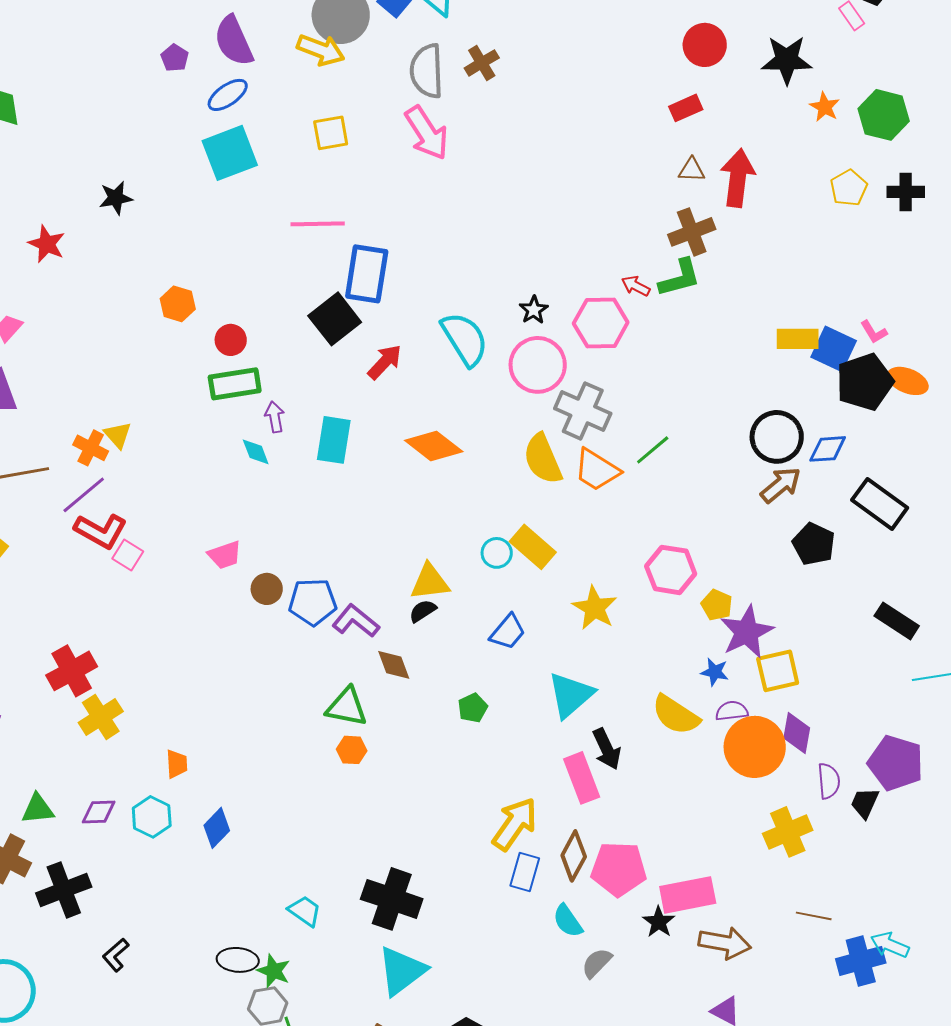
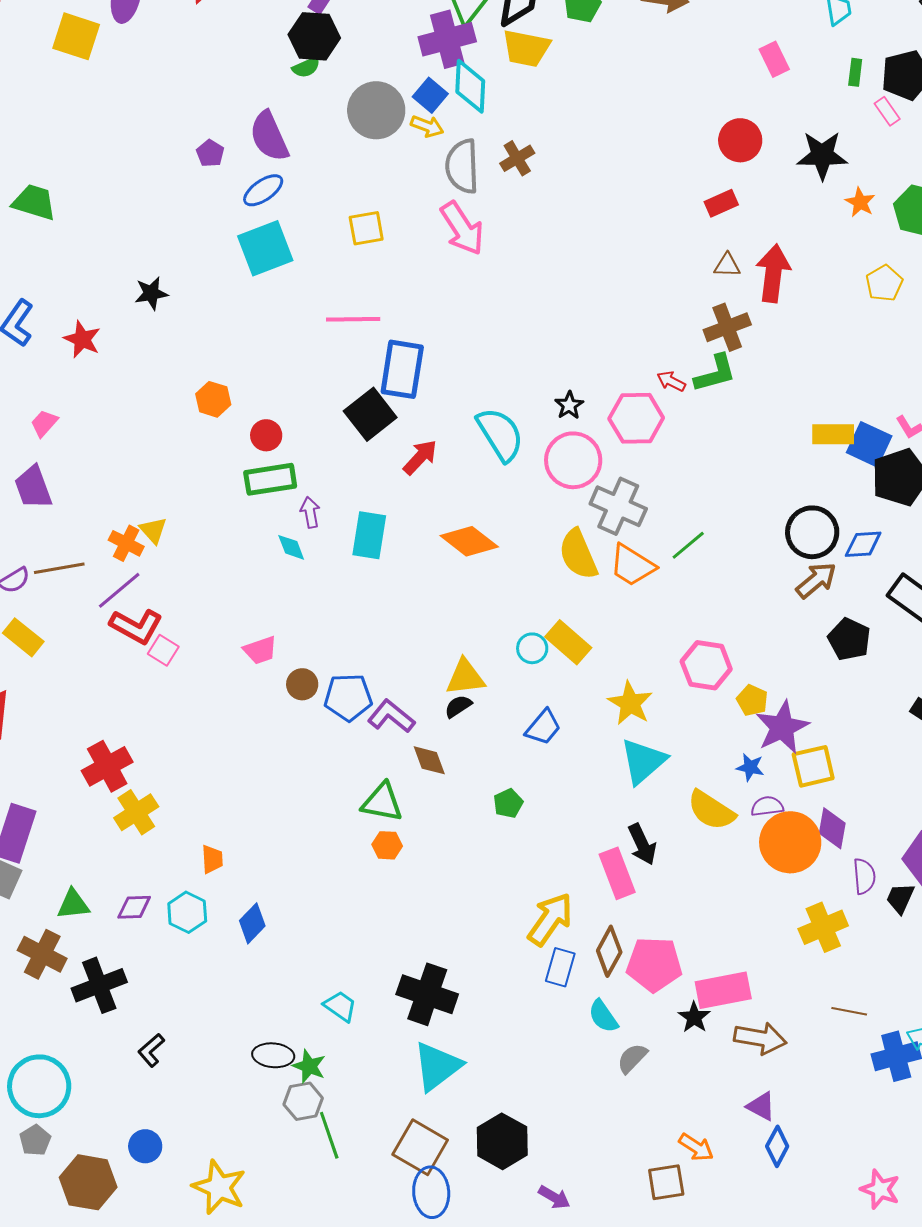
yellow arrow: (321, 50) -> (427, 126), moved, size x0.7
cyan triangle: (571, 695) -> (643, 761), moved

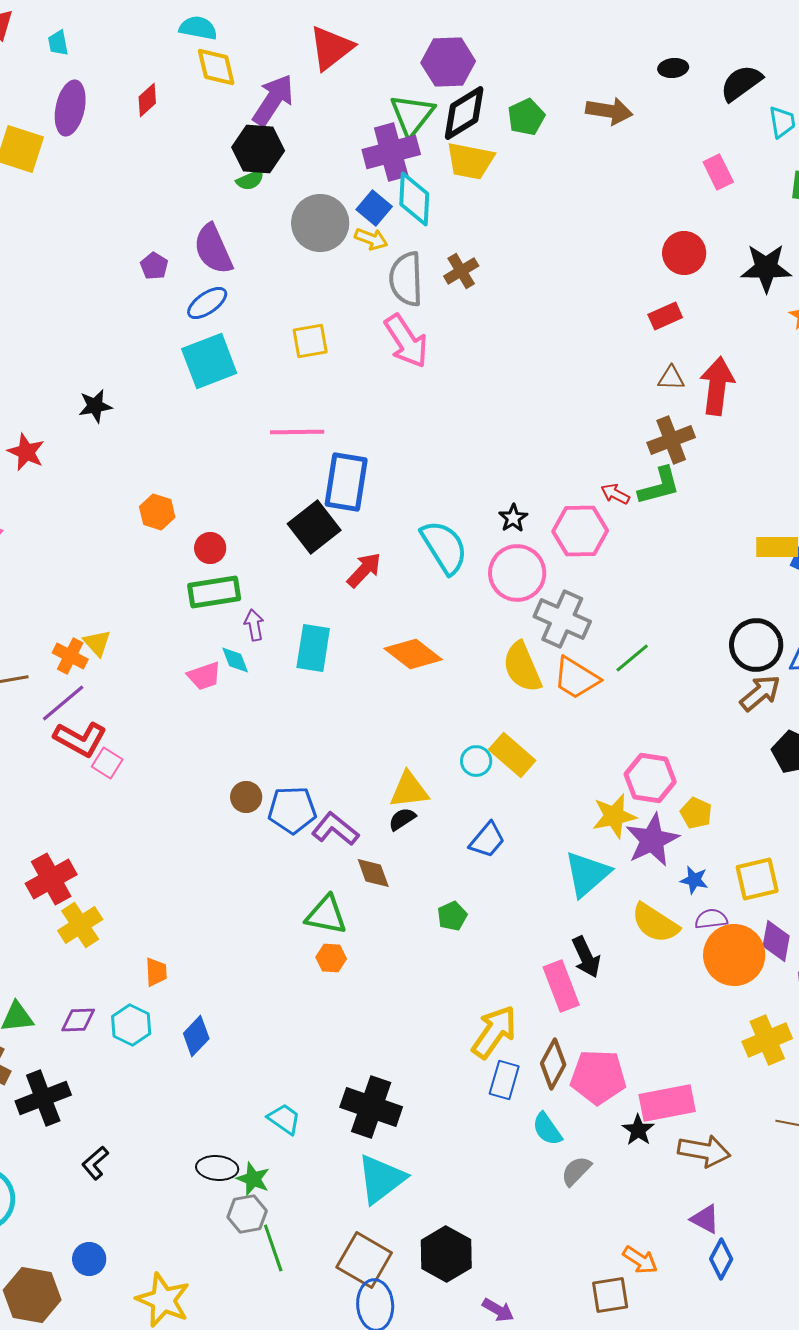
pink trapezoid: (260, 650) -> (204, 676), moved
yellow star: (630, 703) -> (614, 816), moved, turned 30
purple star: (782, 727) -> (652, 840), moved

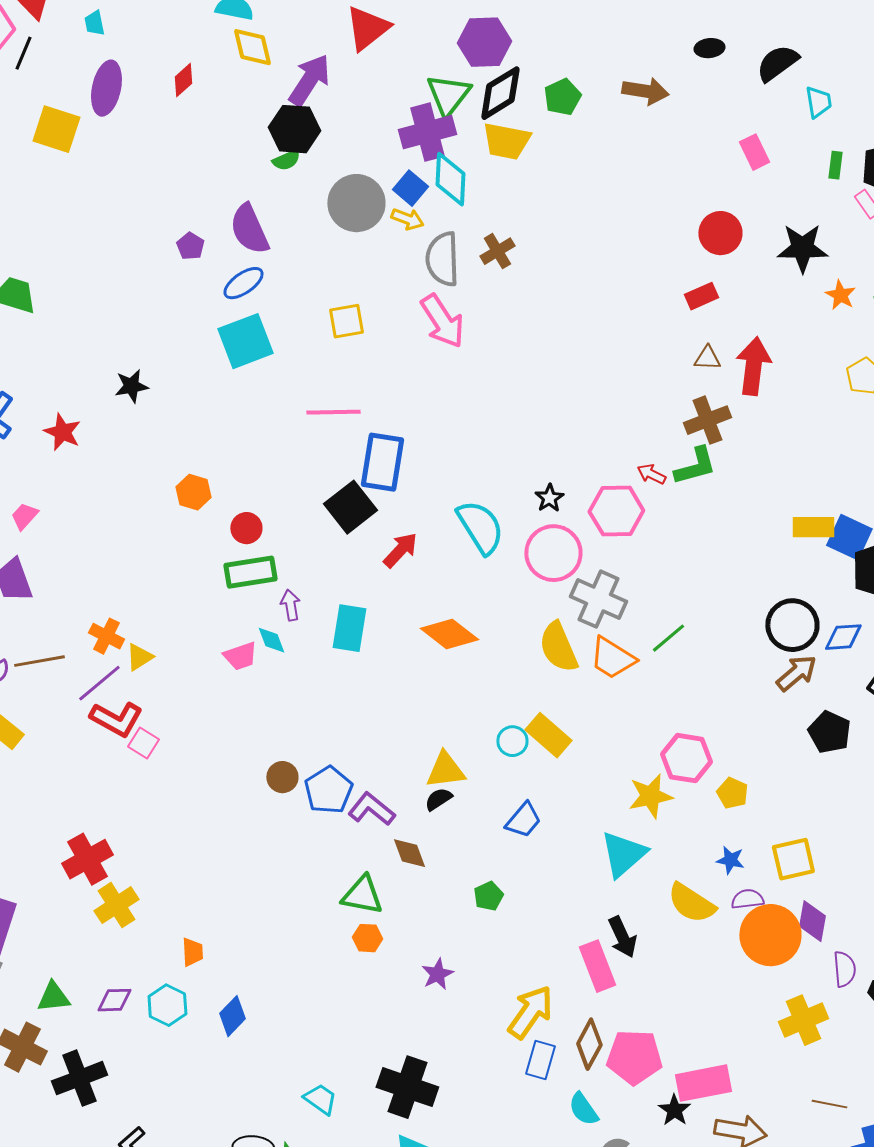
yellow triangle: (97, 643) -> (139, 657), moved, turned 40
blue pentagon: (292, 810) -> (328, 790), turned -30
purple star: (652, 840) -> (437, 974), moved, size x0.6

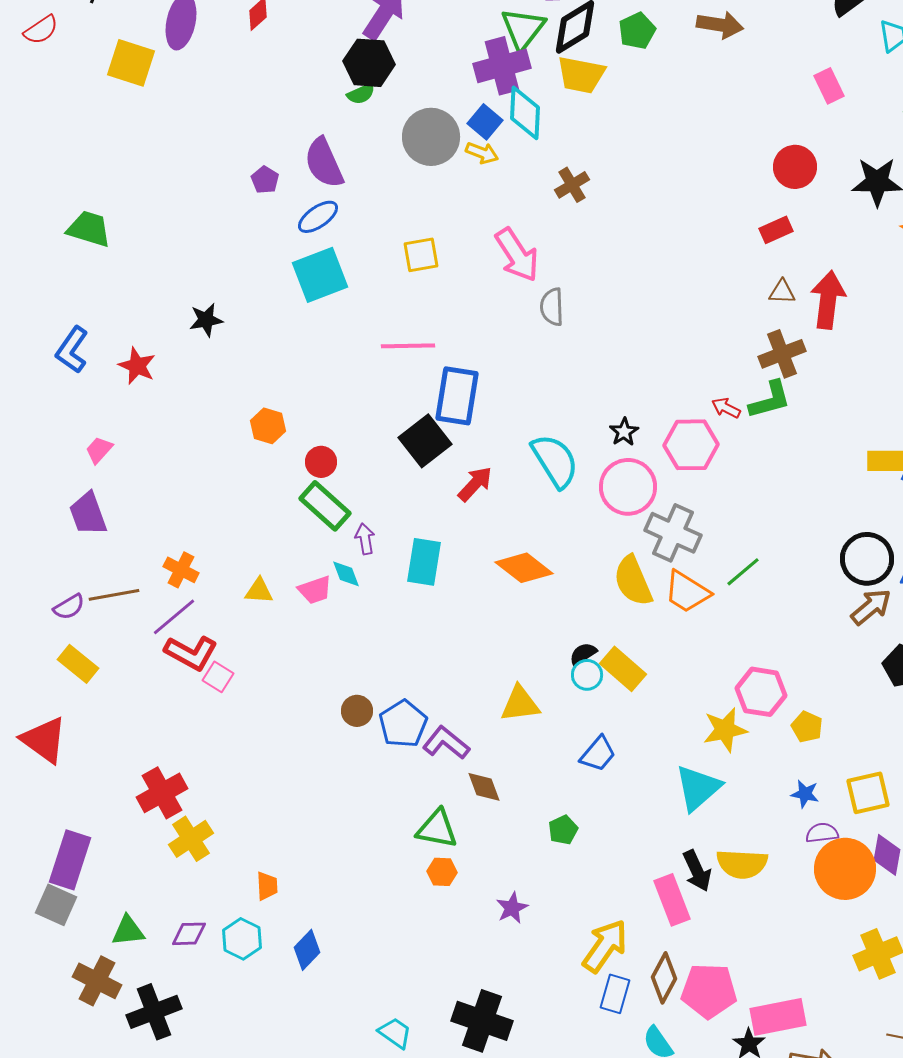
gray semicircle: (442, 259) -> (552, 307), moved, size x0.7
green rectangle: (250, 572) -> (325, 506), turned 51
yellow triangle: (139, 657) -> (259, 591), moved, turned 36
black semicircle: (438, 799) -> (583, 654), moved
yellow semicircle: (691, 903) -> (742, 864), moved, turned -30

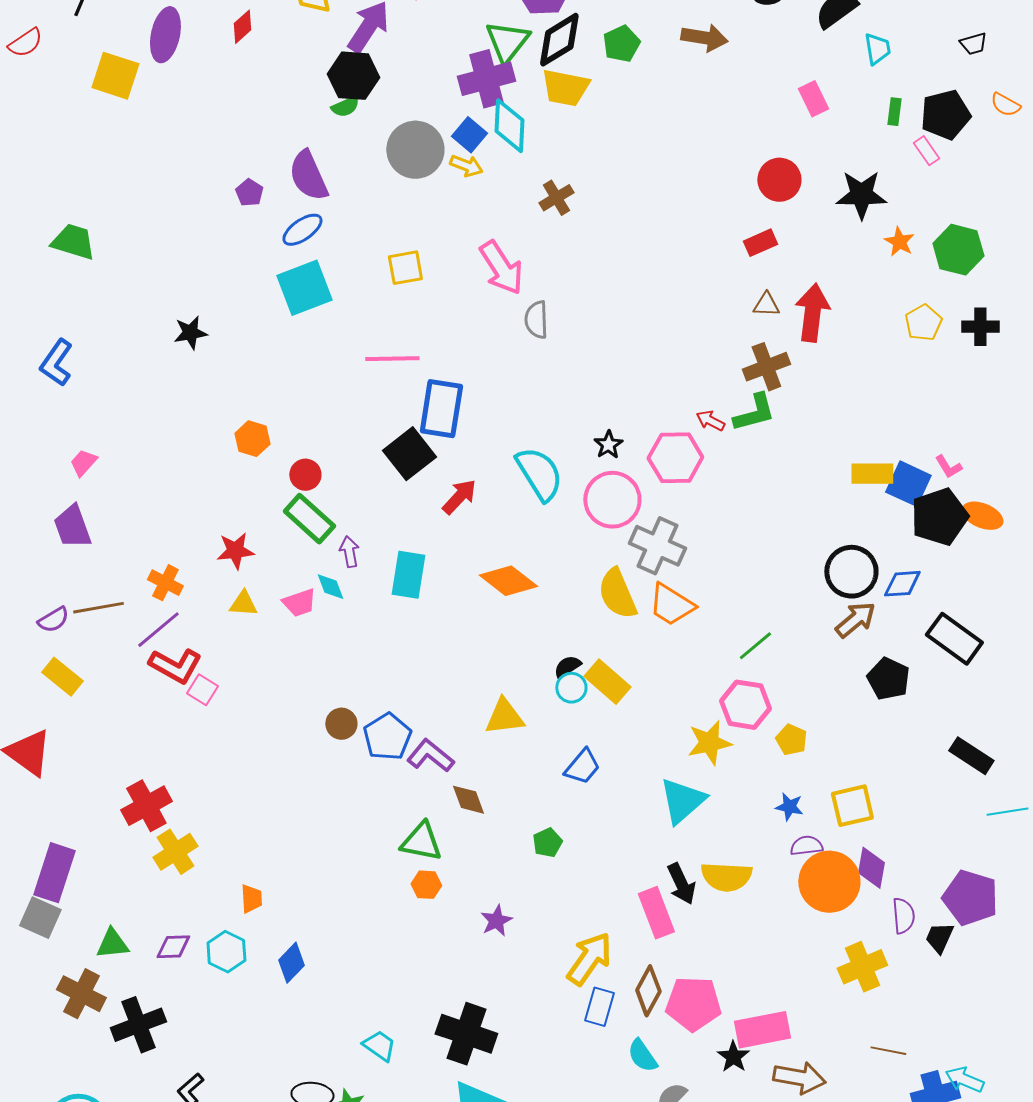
red star: (137, 366) -> (235, 551), moved, turned -30
green line: (743, 572) -> (755, 646), moved

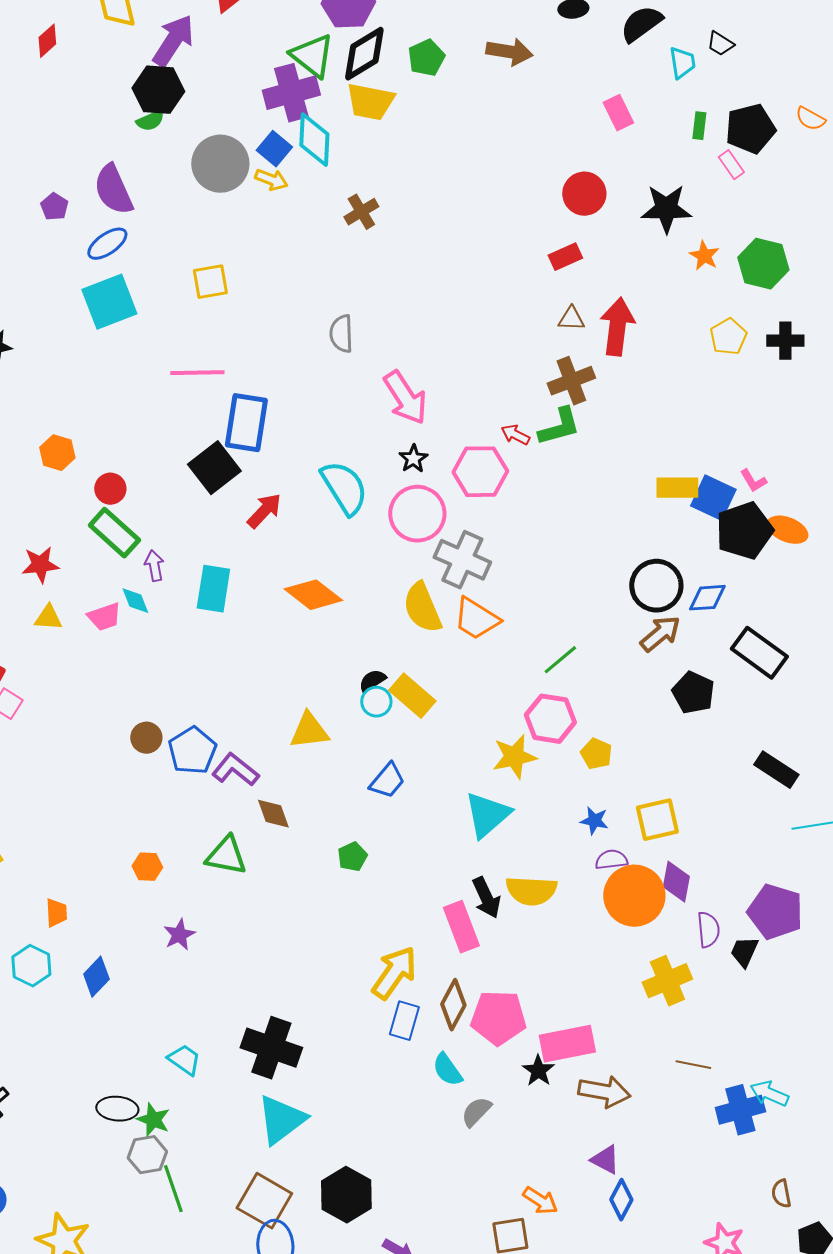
green triangle: (507, 42) -> (312, 56), turned -30
black trapezoid: (973, 44) -> (720, 44), moved, turned 48
pink arrow: (501, 268) -> (405, 398), moved
orange hexagon: (426, 885) -> (147, 867), moved
purple star: (496, 921) -> (179, 935), moved

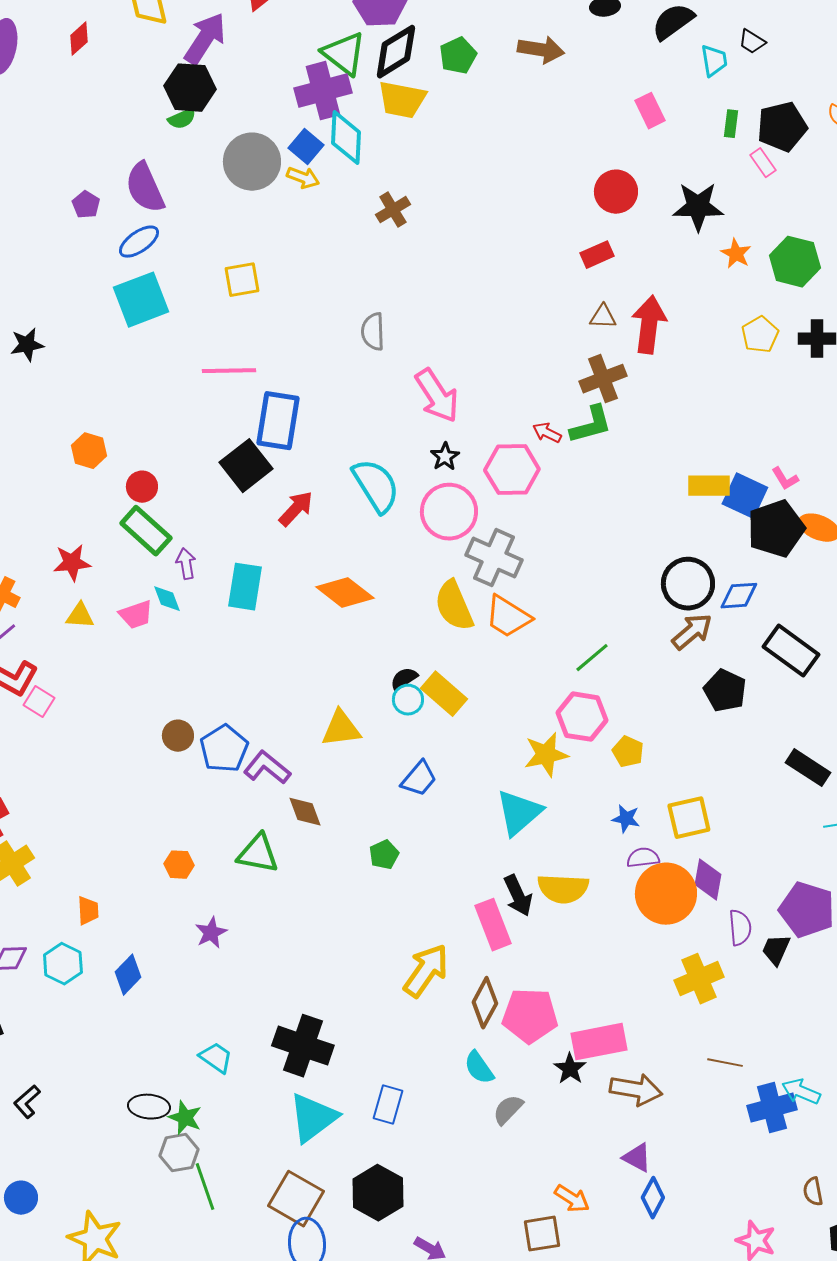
blue rectangle: (404, 1021) -> (388, 1105), moved

